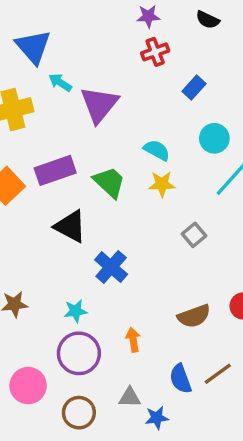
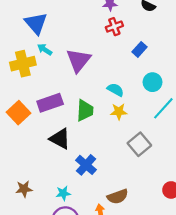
cyan arrow: (60, 82) -> (45, 49), moved
green trapezoid: (109, 182) -> (85, 110), turned 50
gray square: (194, 235) -> (139, 144), size x1.5
brown semicircle: (194, 316) -> (118, 197), moved

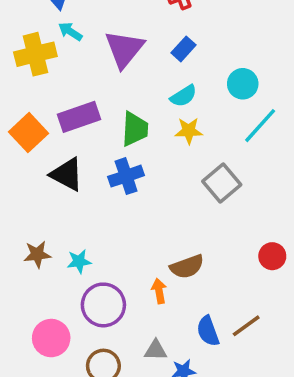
blue rectangle: (139, 49) -> (184, 49), moved
cyan semicircle: (115, 90) -> (184, 96), turned 119
black triangle: (60, 139) -> (67, 174), moved
blue cross: (86, 165) -> (126, 176), moved, turned 30
cyan star: (63, 193) -> (79, 261), moved

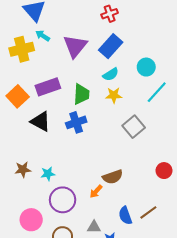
blue rectangle: (184, 49) -> (111, 46), size x1.6
orange arrow: (159, 291) -> (96, 191), turned -128

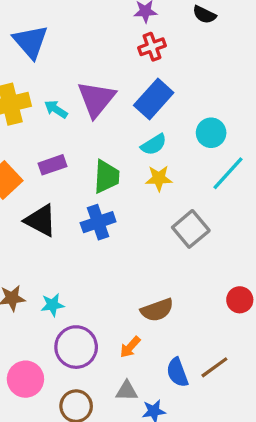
cyan arrow: (43, 36) -> (56, 109), moved
purple rectangle: (48, 87) -> (52, 165), size x0.7
orange arrow: (96, 191) -> (130, 347), moved

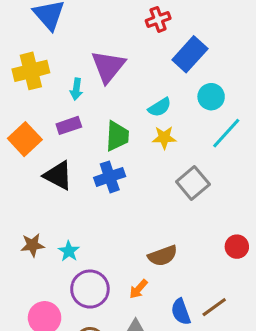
blue rectangle: (154, 99) -> (190, 54), moved
cyan arrow: (56, 109) -> (76, 89), moved, turned -115
cyan star: (52, 305) -> (69, 251), turned -30

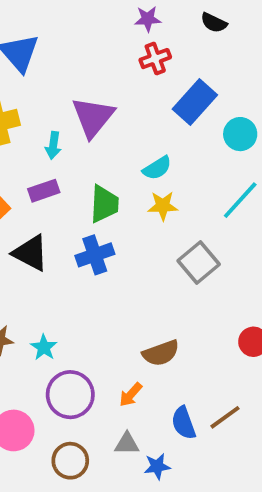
cyan circle: (211, 97) -> (240, 134), moved

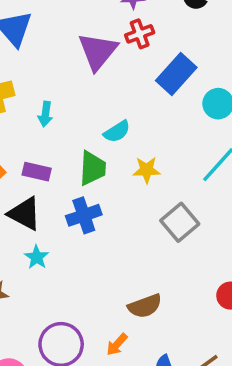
purple triangle: (93, 117) -> (98, 51), moved
cyan semicircle: (157, 168) -> (117, 132), moved
purple rectangle: (44, 191) -> (37, 172), moved, turned 32
cyan star: (44, 347) -> (37, 257), moved

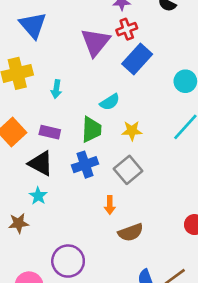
blue rectangle: (176, 74) -> (137, 59), moved
gray square: (180, 222) -> (128, 170), moved
cyan star: (37, 257) -> (38, 196), moved
orange arrow: (117, 344) -> (110, 205), moved, turned -42

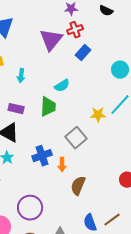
blue rectangle: (137, 59) -> (83, 53), size x0.7
yellow star: (132, 131) -> (98, 115), moved
blue cross: (85, 165) -> (42, 156), moved
brown semicircle: (131, 232) -> (78, 186), turned 132

